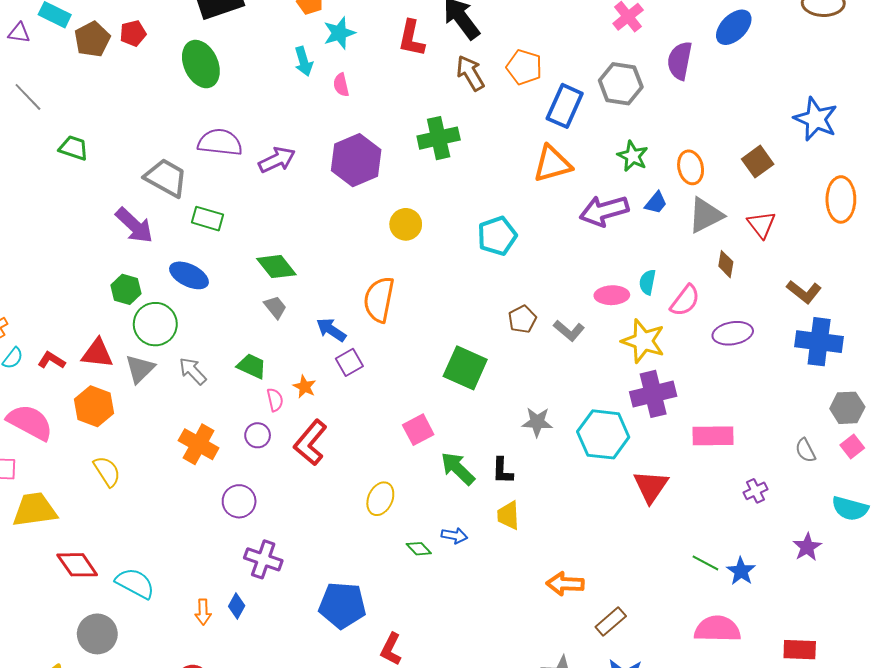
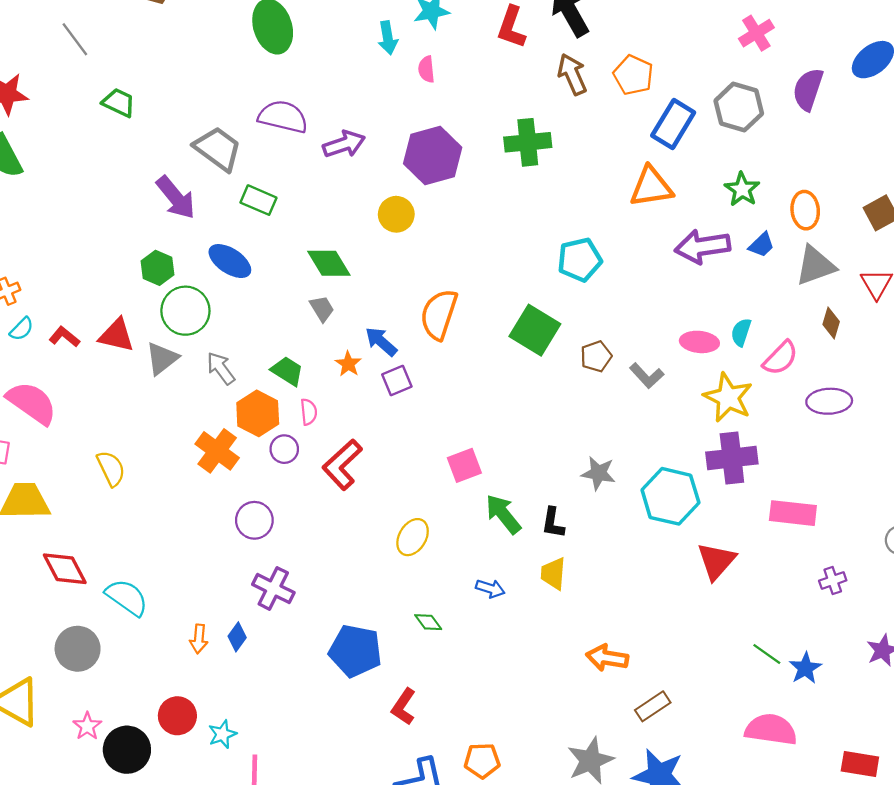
yellow circle: (406, 224) -> (396, 214), moved
green square: (465, 368) -> (535, 330), moved
orange star: (304, 387) -> (348, 364), moved
orange hexagon: (94, 406) -> (258, 413), moved
green diamond: (419, 549) -> (428, 622), moved

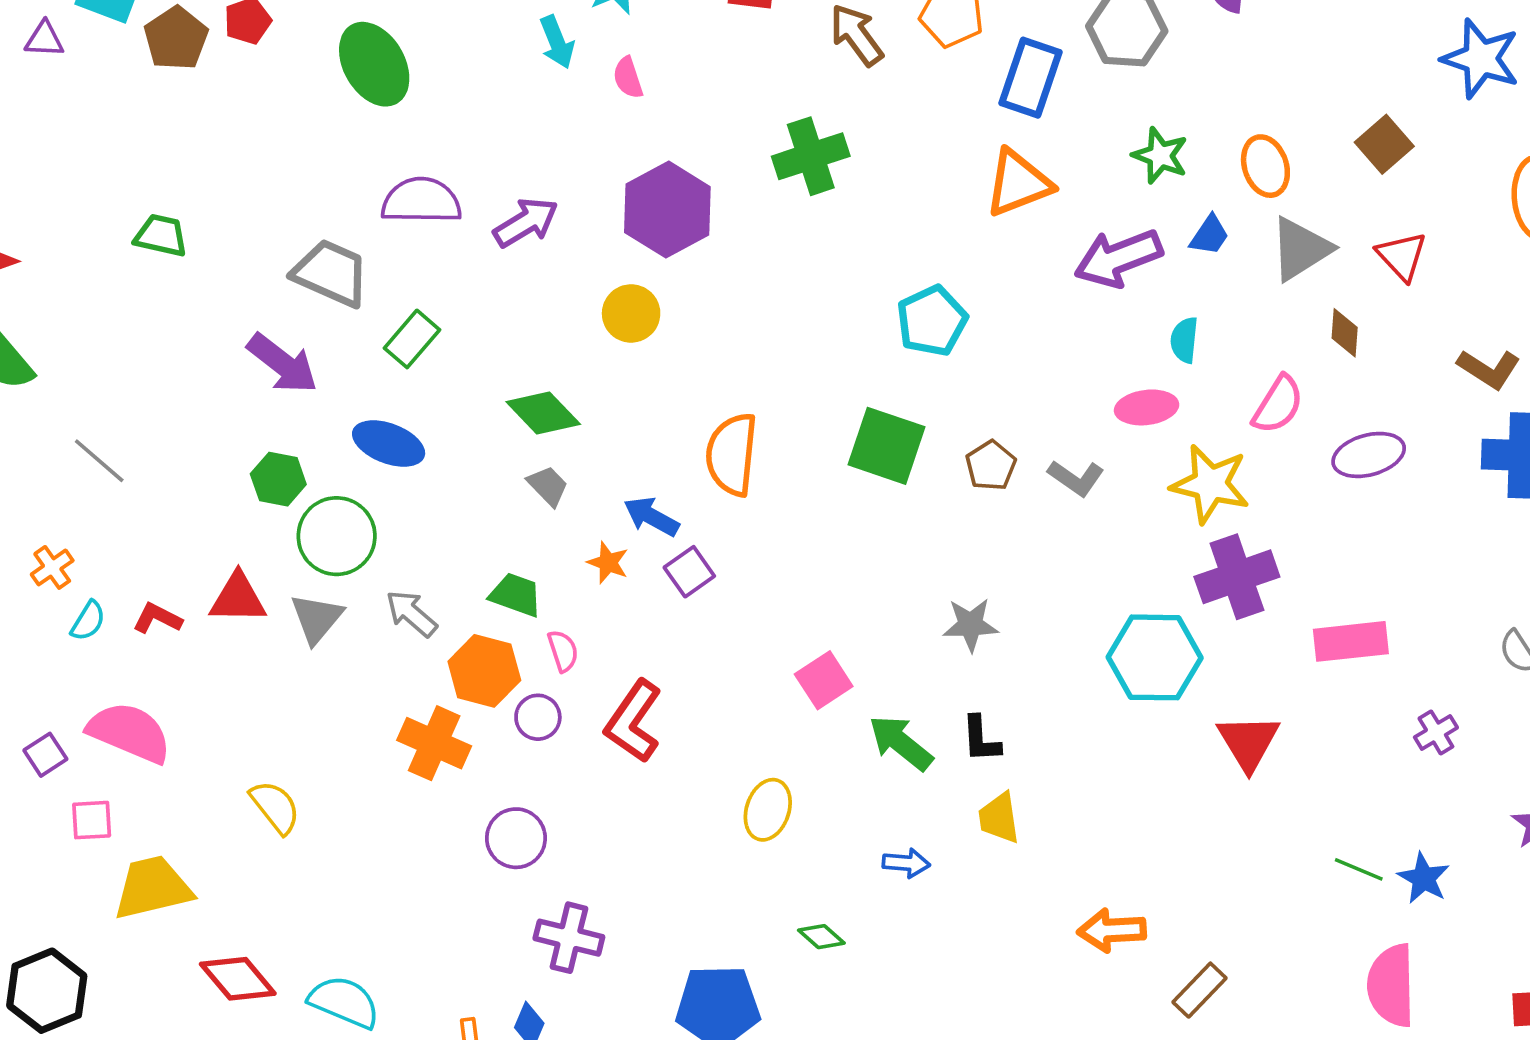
gray line: (75, 39) -> (99, 461), moved
green rectangle: (258, 200) -> (412, 339), turned -60
cyan semicircle: (741, 332) -> (1184, 340), moved
gray star: (598, 473) -> (971, 625), moved
pink semicircle: (771, 729) -> (1391, 985), turned -87

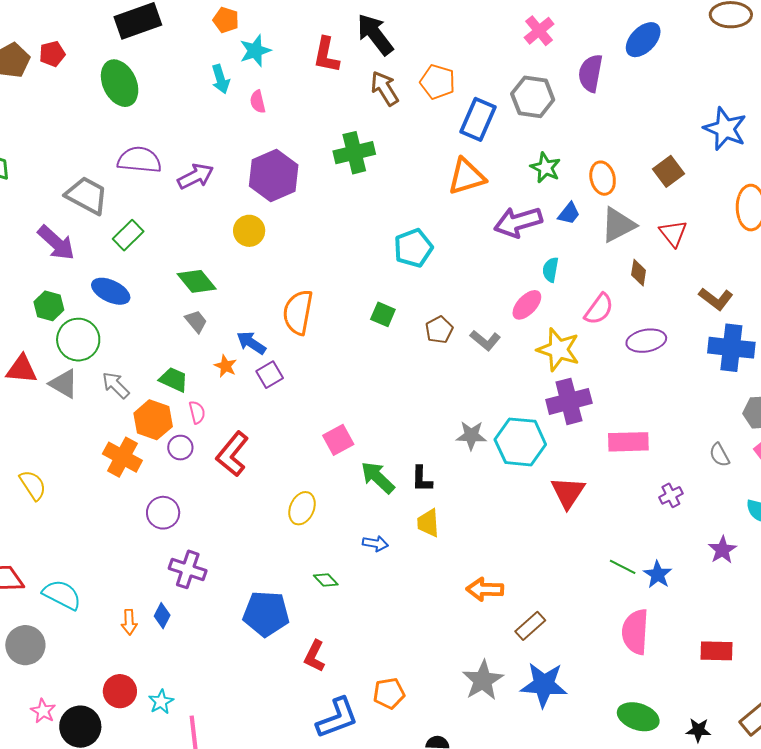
pink ellipse: (1147, 407) -> (527, 305), turned -44
green square: (887, 446) -> (383, 314), size x0.6
gray triangle: (317, 618) -> (64, 384), turned -44
gray star: (971, 625) -> (471, 435), moved

